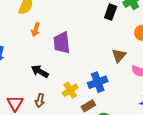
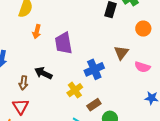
blue cross: (98, 82) -> (94, 69), moved
brown arrow: (40, 100) -> (23, 83), moved

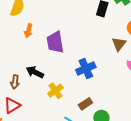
brown triangle: (121, 53) -> (119, 44), moved
yellow cross: (75, 90) -> (55, 91), moved
red triangle: (21, 106) -> (12, 105), turned 30

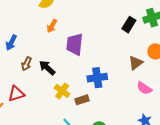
brown arrow: (15, 82) -> (26, 64), moved
yellow cross: (55, 91) -> (62, 91), turned -35
brown rectangle: (85, 104) -> (82, 100), moved

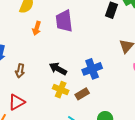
purple trapezoid: (75, 44) -> (64, 21), moved
black arrow: (47, 68) -> (58, 69), moved

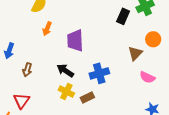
purple trapezoid: (64, 21) -> (75, 41), moved
red triangle: (17, 102) -> (21, 101), turned -30

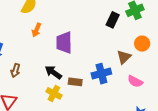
blue cross: (99, 73) -> (101, 74), moved
brown rectangle: (87, 97) -> (75, 82), moved, turned 32

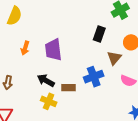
black rectangle: (113, 20) -> (99, 34), moved
orange arrow: (36, 30) -> (25, 48), moved

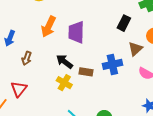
orange arrow: (25, 48) -> (49, 27), size x1.5

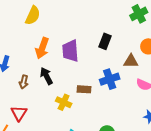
black rectangle: (124, 23) -> (105, 41), moved
brown triangle: (135, 49) -> (131, 61), turned 49
black arrow: (65, 62) -> (46, 76), moved, turned 30

